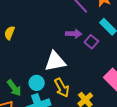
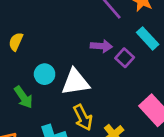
cyan circle: (37, 83) -> (45, 74), moved
green arrow: (14, 88) -> (23, 97), moved

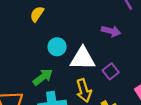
purple square: (125, 58) -> (111, 71), moved
green arrow: (23, 97) -> (43, 77), moved, turned -102

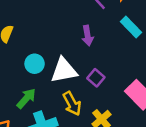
purple arrow: (111, 31) -> (88, 36), turned 78

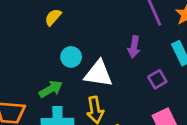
purple square: (96, 78) -> (157, 79), moved

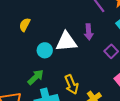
white triangle: (98, 74) -> (66, 42), moved

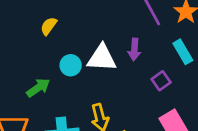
green arrow: (36, 77) -> (38, 88), moved

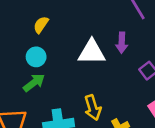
cyan circle: (71, 65) -> (36, 57), moved

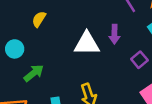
cyan circle: (36, 57) -> (15, 49), moved

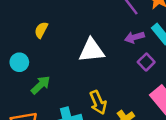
purple arrow: (114, 34) -> (134, 37), moved, turned 78

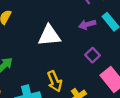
purple square: (146, 62) -> (92, 55), moved

